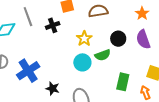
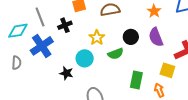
cyan circle: (82, 62) -> (85, 58), moved
blue cross: (28, 71) -> (42, 46), moved
black star: (53, 88) -> (66, 73), moved

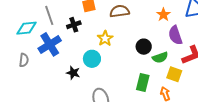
black circle: (131, 37) -> (144, 47), moved
purple semicircle: (156, 37) -> (175, 35), moved
green semicircle: (116, 54) -> (160, 57), moved

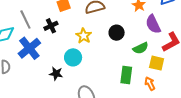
black circle: (144, 47) -> (117, 33), moved

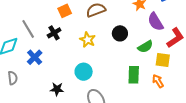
blue cross: (29, 48) -> (35, 57), size x0.7
cyan circle: (73, 57) -> (84, 72), moved
black star: (56, 74) -> (57, 89), moved

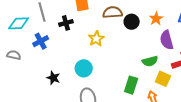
black circle: (120, 33) -> (132, 22), moved
gray semicircle: (13, 78) -> (14, 55), turned -88

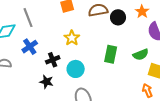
black cross: (66, 23) -> (53, 60), moved
yellow star: (96, 39) -> (72, 38), moved
green rectangle: (131, 85) -> (111, 54), moved

